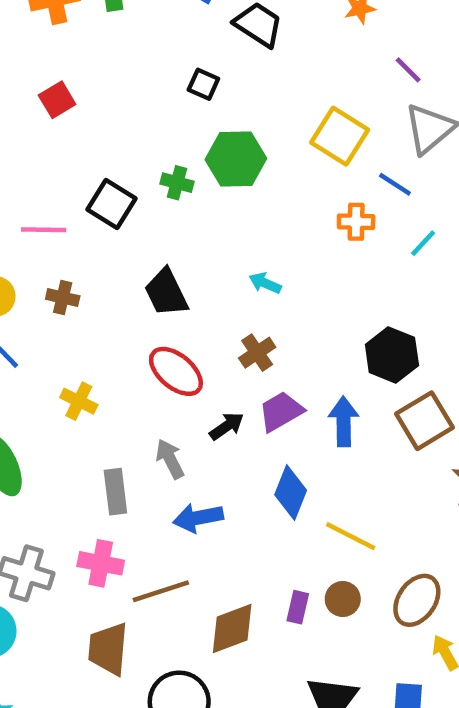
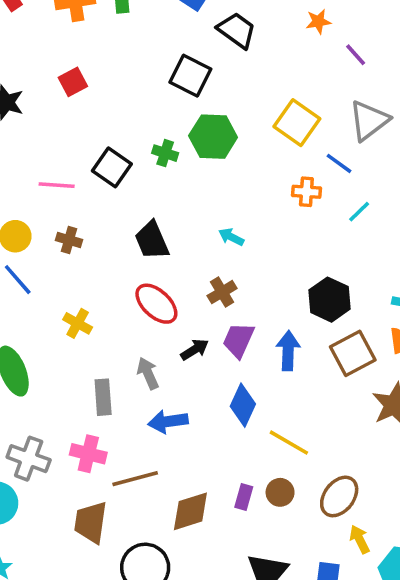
purple line: (408, 70) -> (356, 55), moved
black square: (203, 84) -> (190, 76), size x1.6
purple trapezoid: (281, 411) -> (238, 340), turned -39

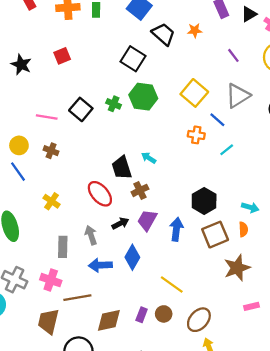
orange star: (318, 22) -> (195, 30), moved
black trapezoid: (152, 240) -> (122, 168), moved
blue diamond: (243, 405) -> (132, 257), moved

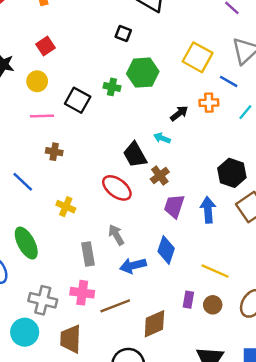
black square: (133, 59) -> (123, 34), size x0.6
yellow circle: (19, 145) -> (37, 81), moved
black arrow: (120, 223) -> (179, 113), moved
purple rectangle: (142, 315) -> (188, 300), moved
brown trapezoid: (48, 321) -> (71, 339), moved

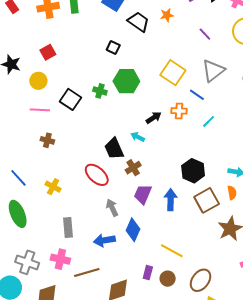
blue line: (23, 182) -> (18, 178), moved
gray arrow: (116, 235) -> (112, 208), moved

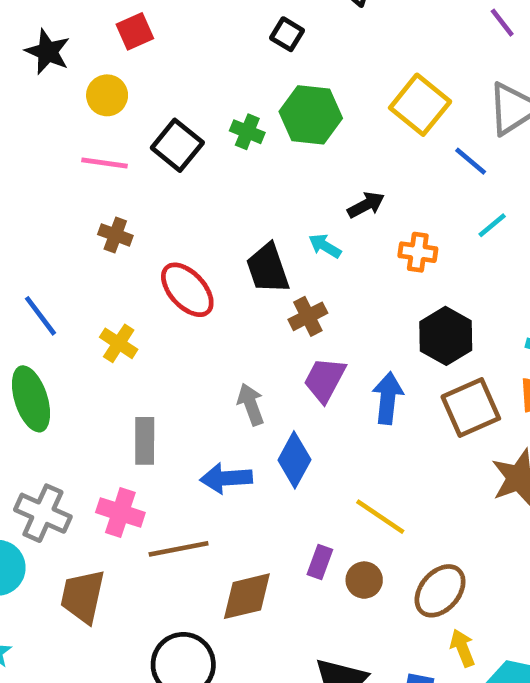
orange cross: (179, 111) -> (418, 252), moved
red ellipse: (97, 175) -> (187, 290), moved

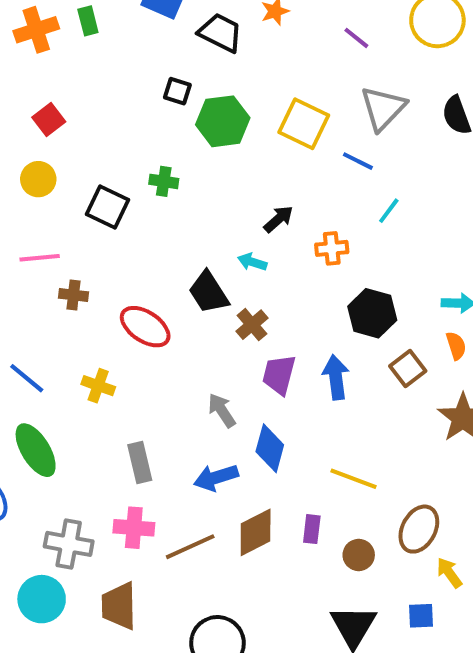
green hexagon: (311, 115) -> (223, 121), moved
pink line: (104, 163) -> (40, 258), moved
brown square: (471, 408) -> (408, 368), size x0.7
brown circle: (364, 580) -> (359, 555), moved
brown diamond: (247, 596) -> (256, 532), moved

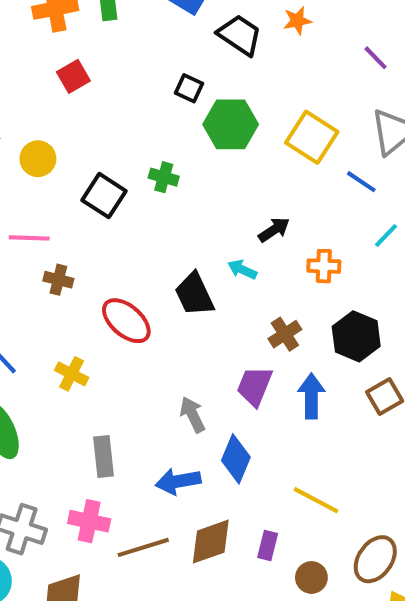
red square: (49, 120) -> (73, 76), moved
brown cross: (252, 325) -> (285, 334), moved

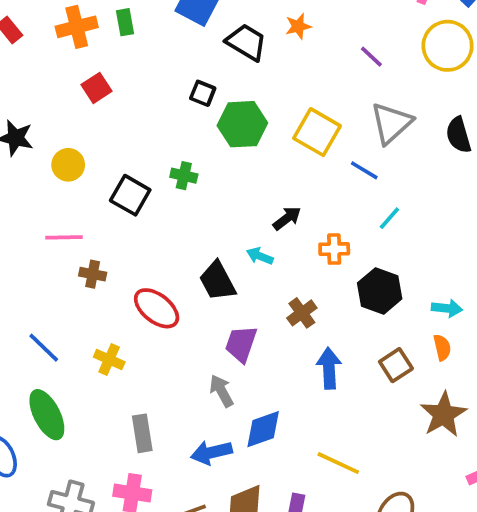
black hexagon: (356, 336) -> (380, 291), moved
purple trapezoid: (255, 386) -> (241, 344), moved
blue diamond: (236, 459) -> (263, 429), turned 51

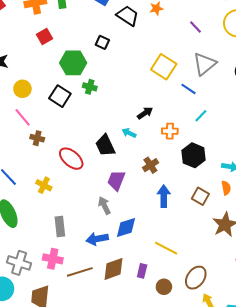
green hexagon: (242, 124) -> (73, 63), moved
yellow circle: (68, 165) -> (22, 89), moved
pink line: (64, 237) -> (23, 117), turned 48
brown square: (396, 365) -> (200, 196), turned -30

